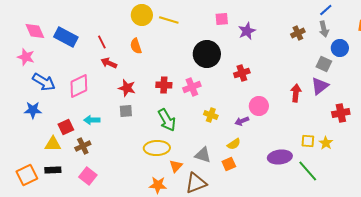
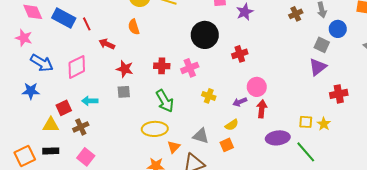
red line: (102, 42) -> (87, 24), moved
red arrow: (296, 93) -> (262, 109), moved

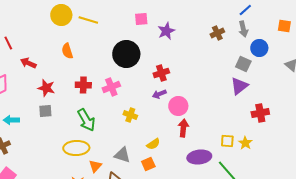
orange semicircle: (134, 27) -> (67, 51), moved
purple arrow: (240, 102) -> (159, 94), moved

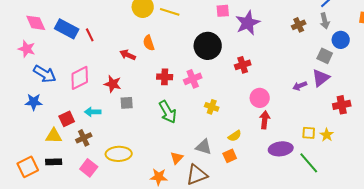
purple star: (166, 31) -> (248, 23), size x1.4
red arrow: (28, 63) -> (128, 55), moved
red star: (46, 88) -> (113, 84), moved
purple arrow: (159, 94) -> (300, 86), moved
yellow ellipse: (76, 148) -> (119, 154), moved

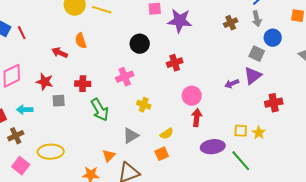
purple star: (248, 23) -> (180, 21), turned 30
black circle: (208, 46) -> (140, 44), size x0.7
red cross: (165, 77) -> (83, 84), moved
gray triangle: (204, 147) -> (131, 136), moved, turned -48

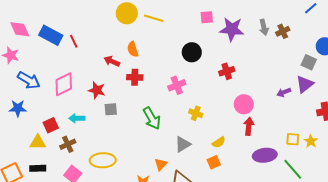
gray arrow: (257, 19) -> (264, 27), moved
red cross: (83, 84) -> (135, 77), moved

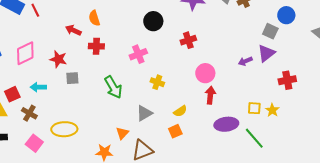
brown cross: (68, 144) -> (29, 113), turned -35

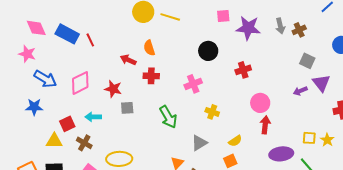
gray square: (270, 31) -> (307, 61), moved
purple triangle: (266, 53) -> (321, 83), turned -30

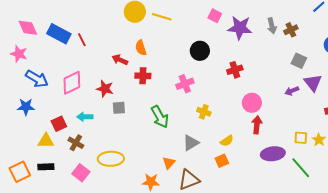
pink square: (223, 16) -> (215, 16), turned 32

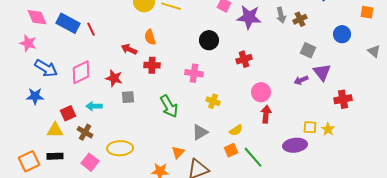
pink cross: (185, 84) -> (194, 73), turned 30
purple ellipse: (273, 154) -> (295, 145), moved
green line: (301, 168) -> (253, 157), moved

